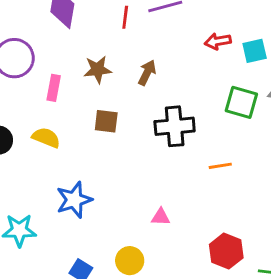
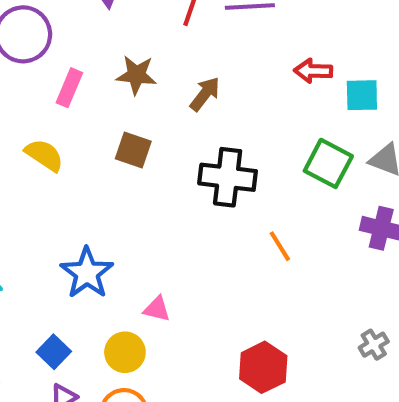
orange line: (220, 166) -> (280, 246), turned 55
blue star: (74, 200) -> (87, 273), moved, turned -30
pink triangle: (161, 217) -> (157, 309), moved

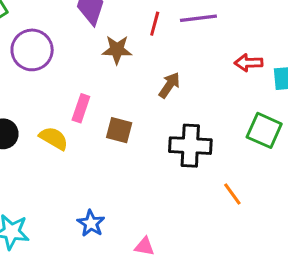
brown star: (136, 75) -> (117, 50), moved
pink rectangle: (69, 88) -> (81, 108), moved
blue star: (87, 273) -> (91, 223), size x0.7

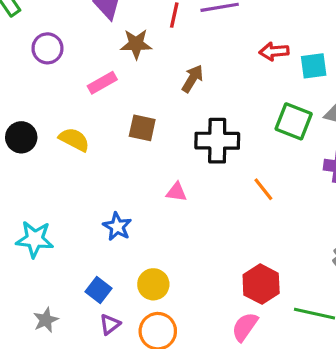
purple circle: (32, 50) -> (47, 48), size x0.7
pink rectangle: (81, 108) -> (102, 83), moved, turned 44
pink triangle: (144, 247) -> (176, 192), moved

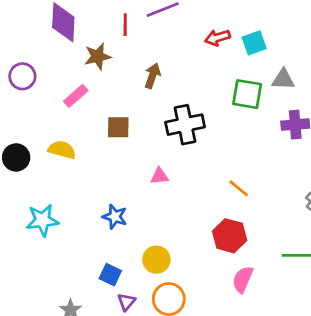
orange line: (263, 189) -> (239, 188), moved
cyan star: (35, 239) -> (42, 220), moved
red hexagon: (261, 284) -> (230, 236), moved

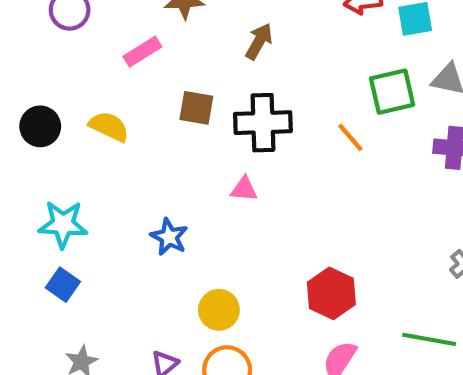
green square: (247, 94) -> (392, 92), turned -32
black cross: (185, 125) -> (263, 123), moved
orange line: (239, 188) -> (350, 137), moved
blue square: (110, 275) -> (63, 285), moved

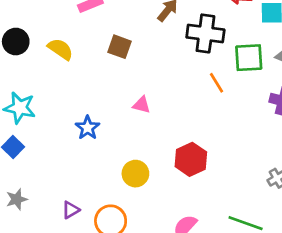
black cross: (263, 123) -> (205, 33), moved
red hexagon: (331, 293) -> (191, 159), moved
yellow circle: (219, 310) -> (135, 174), moved

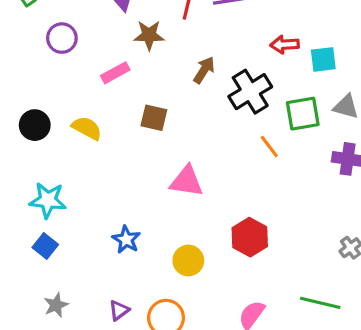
black cross: (205, 33) -> (250, 92), turned -33
pink triangle: (142, 105) -> (187, 181), size x1.6
blue star: (87, 128) -> (126, 240), moved

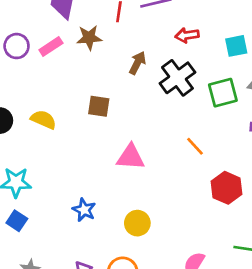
red arrow: (285, 45) -> (187, 35), moved
pink rectangle: (115, 73) -> (51, 47), moved
orange line: (269, 147) -> (195, 146), moved
red hexagon: (250, 237) -> (227, 188), moved

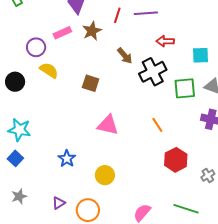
brown star: (89, 38) -> (92, 31), turned -30
purple circle: (17, 46) -> (36, 47), moved
brown arrow: (137, 63) -> (125, 56), turned 102
yellow semicircle: (43, 119) -> (49, 70), moved

